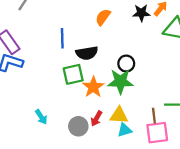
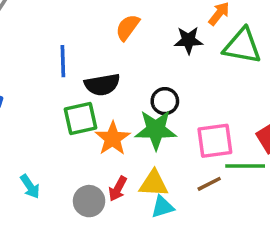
black star: (141, 13) -> (188, 40), moved
brown line: (154, 116) -> (209, 184), turned 70
pink square: (157, 133) -> (215, 141), moved

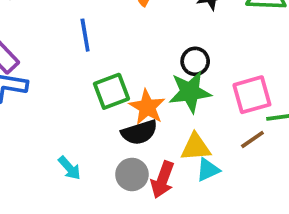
black semicircle: (102, 85) -> (139, 132), moved
red arrow: (118, 189) -> (163, 180), moved, size x1.4

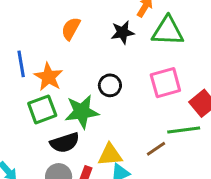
green star: (190, 92) -> (82, 112), moved
pink square: (252, 95) -> (165, 83), moved
orange star: (147, 107) -> (48, 77), moved

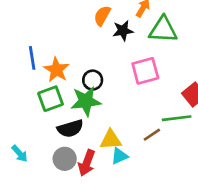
orange semicircle: (71, 29) -> (102, 16), moved
pink square: (165, 83) -> (145, 71), moved
black circle: (110, 85) -> (93, 80), moved

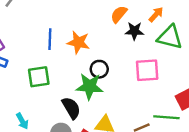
orange star: (56, 70) -> (78, 42), moved, turned -30
green square: (51, 99) -> (39, 77), moved
black semicircle: (70, 129) -> (71, 108), turned -115

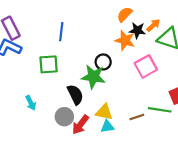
orange arrow: (156, 15) -> (153, 25), moved
orange star: (78, 42) -> (125, 40), moved
pink square: (147, 70) -> (146, 66), turned -30

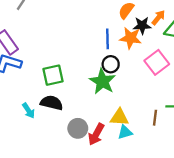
blue line: (61, 32) -> (108, 39), moved
green star: (93, 77) -> (102, 81), turned 30
black semicircle: (75, 95) -> (52, 103), moved, turned -42
cyan arrow: (31, 103) -> (28, 111), moved
brown line: (137, 117) -> (155, 118), turned -56

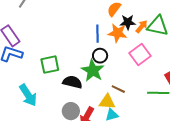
orange arrow: (158, 18) -> (142, 27), moved
black semicircle: (52, 103) -> (72, 82), moved
cyan arrow: (28, 111) -> (28, 95), size x1.6
brown line: (155, 118) -> (118, 89), moved, turned -72

